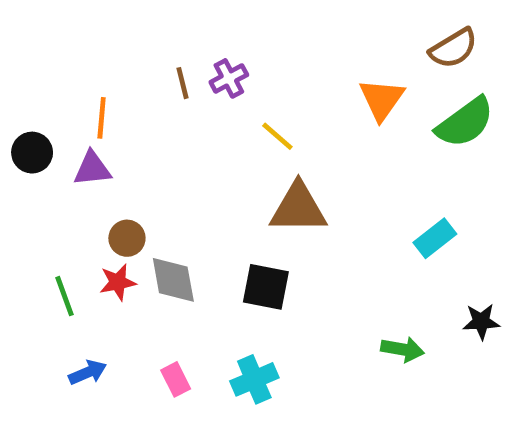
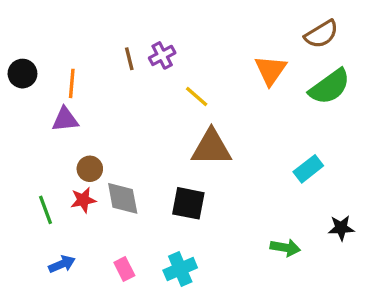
black circle: (32, 153) -> (22, 74), moved

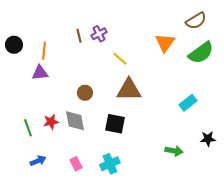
brown circle: (90, 169) -> (85, 93), moved

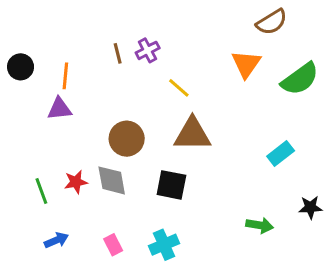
brown semicircle: (196, 21) -> (272, 22), moved
brown circle: (85, 93) -> (127, 139), size x1.5

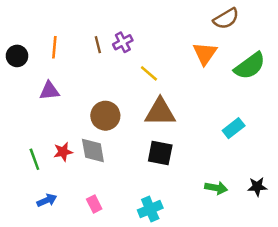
orange line: (65, 76) -> (54, 47), moved
black square: (171, 185) -> (160, 153), moved
black star: (310, 207) -> (257, 187), moved
cyan cross: (164, 245) -> (150, 209), moved

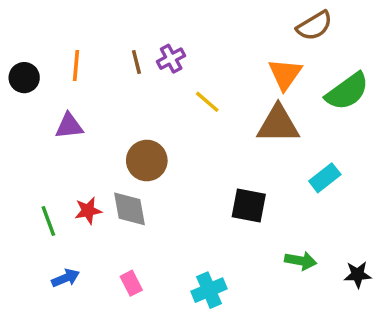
brown triangle: (160, 112) -> (278, 124), moved
black square: (160, 153) -> (249, 205), moved
black star: (257, 187) -> (358, 275), moved

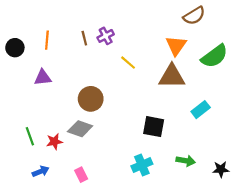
gray diamond: (130, 209) -> (80, 129), turned -60
red star: (88, 211) -> (54, 142), moved
cyan cross: (209, 290) -> (142, 165), moved

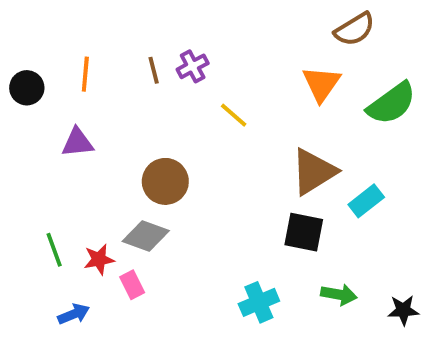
brown triangle: (172, 76) -> (314, 172), moved, turned -32
black square: (154, 127) -> (304, 232), moved
pink rectangle: (81, 175) -> (132, 285), moved

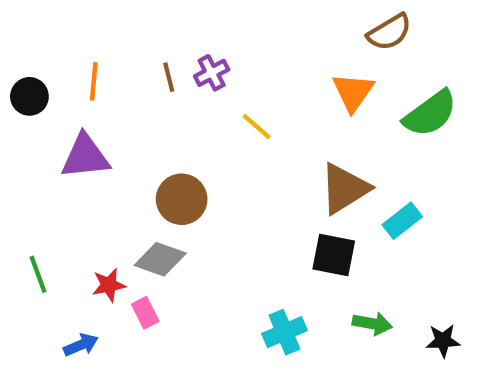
purple triangle: (78, 142) -> (85, 156), size x1.4
green line: (54, 250) -> (38, 274), moved

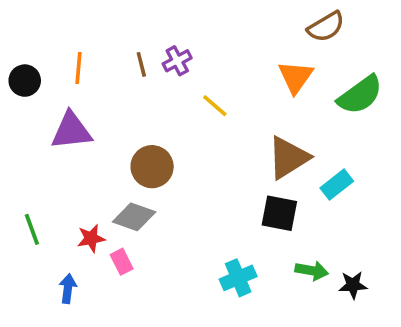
black star: (443, 341) -> (353, 285), moved
blue arrow: (81, 345) -> (68, 289), turned -60

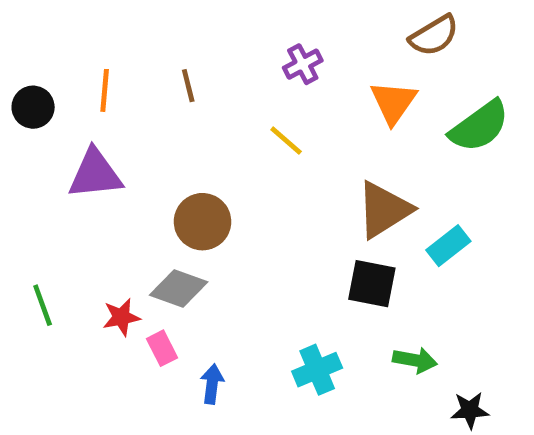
purple cross: (177, 61) -> (303, 64), moved
black star: (353, 285) -> (470, 410), moved
blue arrow: (68, 289) -> (212, 384), moved

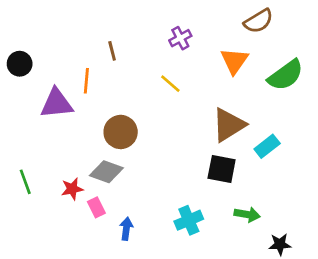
orange line: (105, 90) -> (86, 81), moved

